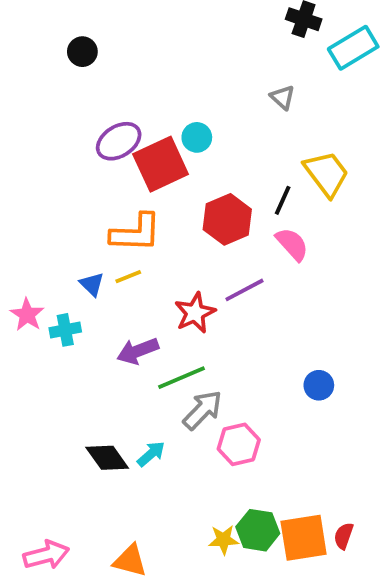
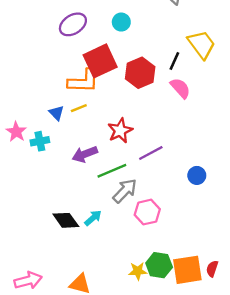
red square: (161, 164) -> (100, 61), moved
purple line: (244, 290) -> (151, 153), moved

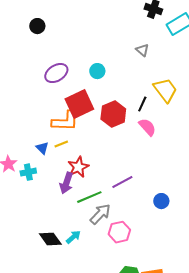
red star: (120, 131) -> (78, 167), moved
purple arrow: (85, 154) -> (66, 183), turned -50

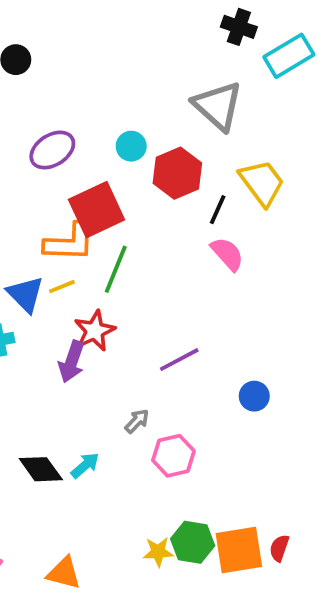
gray triangle: (142, 50) -> (218, 106), size x2.0
red hexagon: (113, 114) -> (177, 173), moved
blue triangle: (42, 148) -> (25, 294), size x1.5
green line: (89, 197) -> (116, 269), moved, turned -45
gray arrow: (100, 214) -> (137, 421), size x0.6

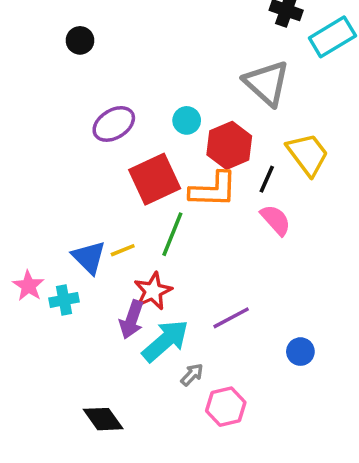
orange L-shape: (70, 242) -> (213, 190), moved
cyan arrow: (85, 465) -> (165, 341), moved, size x1.8

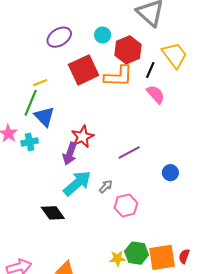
green line: (172, 234) -> (31, 103), moved
yellow line: (123, 250) -> (40, 83), moved
cyan arrow: (165, 341) -> (77, 183), moved

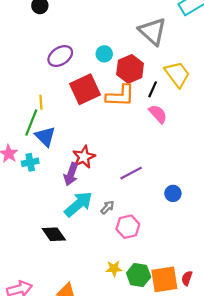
yellow line: (40, 83) -> (41, 102), turned -72
yellow star: (117, 258) -> (114, 269), moved

